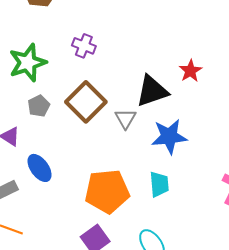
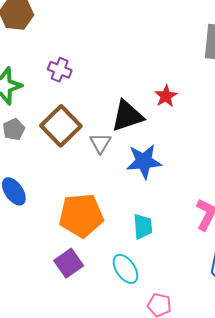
cyan trapezoid: (159, 184) -> (143, 226), moved

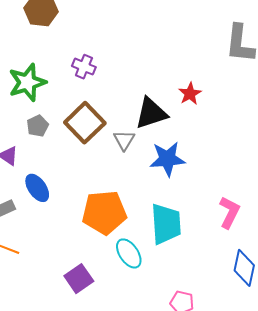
cyan trapezoid: (143, 226) -> (166, 224), size x1.6
purple square: (69, 263) -> (79, 279), moved
cyan ellipse: (125, 269) -> (129, 253), moved

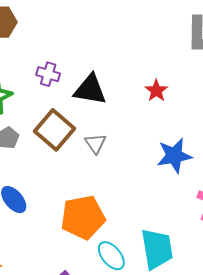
black triangle: (151, 113) -> (90, 90), moved, turned 33
blue star: (167, 159) -> (174, 156), moved
cyan trapezoid: (166, 224) -> (157, 249), moved

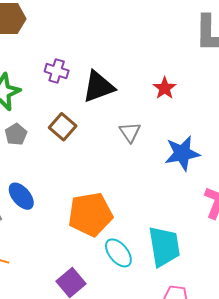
black triangle: (90, 90) -> (98, 87), turned -30
brown square: (55, 130) -> (63, 127), size x0.7
gray triangle: (95, 143) -> (130, 132), moved

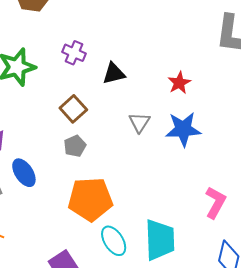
black triangle: (98, 87) -> (114, 73), size x0.7
gray pentagon: (16, 134) -> (75, 146), moved
blue star: (182, 153) -> (183, 129), moved

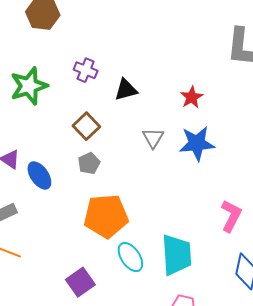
blue ellipse: (24, 173) -> (39, 175), moved

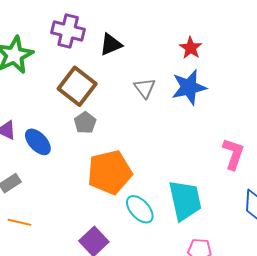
purple cross: (86, 70) -> (68, 31), size x1.4
red star: (192, 97) -> (191, 48), moved
brown square: (86, 126) -> (77, 86), size x1.4

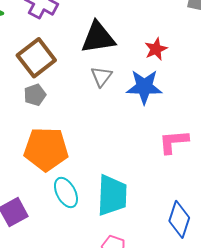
black triangle: (111, 44) -> (98, 38), moved, size x1.5
pink L-shape: (233, 154) -> (174, 142), moved, turned -128

